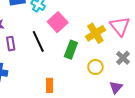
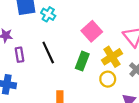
pink square: (58, 22) -> (92, 31), moved
yellow cross: (95, 33) -> (112, 57), moved

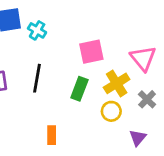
pink square: (92, 31) -> (91, 52), turned 30
black line: (48, 53) -> (37, 78), turned 35

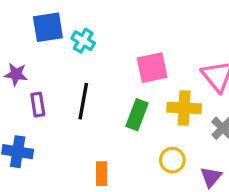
yellow cross: (117, 83) -> (184, 108), turned 35
yellow circle: (111, 111) -> (172, 160), moved

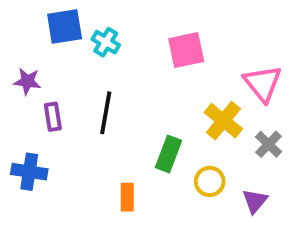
pink square: (152, 68) -> (186, 50), moved
yellow cross: (184, 108) -> (223, 121), turned 36
green rectangle: (137, 115) -> (169, 154), moved

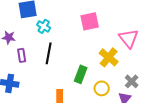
cyan cross: (106, 42) -> (44, 26), moved
gray cross: (269, 144) -> (132, 81), moved

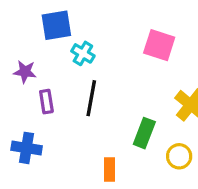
pink square: (90, 21) -> (159, 45), turned 30

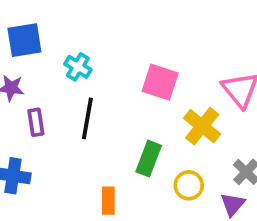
blue square: (56, 25) -> (24, 40), moved
pink square: (159, 45) -> (160, 82), moved

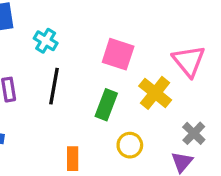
green rectangle: (149, 159) -> (106, 105), moved
yellow circle: (189, 185) -> (130, 145), moved

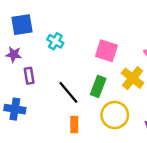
black line: (54, 86) -> (68, 92), moved, turned -50
yellow circle: (130, 145) -> (115, 115), size x1.5

